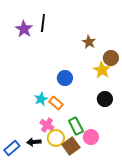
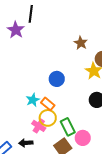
black line: (43, 23) -> (31, 14), moved
yellow circle: (56, 138) -> (48, 118), moved

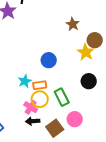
orange rectangle: (48, 104) -> (40, 85), turned -48
green rectangle: (68, 127) -> (62, 97), moved
black arrow: (26, 143) -> (33, 121), moved

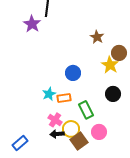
yellow circle: (40, 99) -> (71, 129), moved

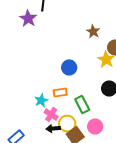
cyan star: (49, 94) -> (41, 100), moved

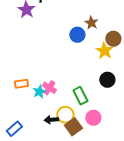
blue circle: (69, 68) -> (77, 35), moved
orange rectangle: (60, 92) -> (21, 84), moved
pink cross: (51, 114) -> (49, 88), moved

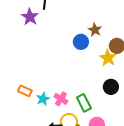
orange rectangle: (21, 84) -> (25, 91), turned 32
pink cross: (49, 88) -> (61, 99), moved

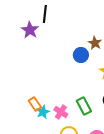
orange rectangle: (25, 91) -> (35, 104), moved, turned 32
green rectangle: (84, 103) -> (84, 106), moved

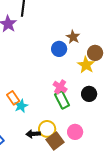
pink cross: (61, 112) -> (60, 87), moved

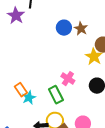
blue circle: (59, 49) -> (64, 28), moved
green rectangle: (62, 100) -> (56, 95), moved

